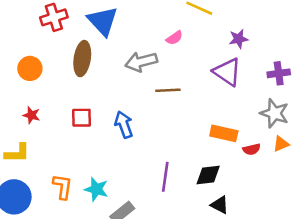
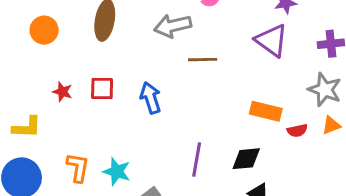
red star: (31, 115) -> (62, 92), moved

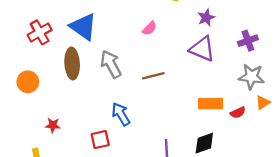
gray arrow: (173, 26) -> (111, 64), moved, turned 88
red square: (102, 88) -> (100, 140), moved

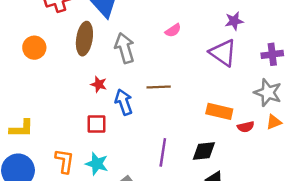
pink semicircle: (150, 28) -> (173, 30), moved
brown line: (153, 76) -> (159, 87), moved
red star: (53, 125) -> (99, 84), moved

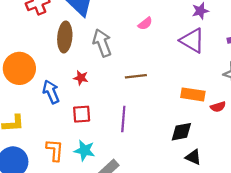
orange circle: (34, 48) -> (19, 68), moved, size x1.5
blue arrow: (124, 102) -> (51, 92), moved
purple line: (163, 152) -> (123, 119), moved

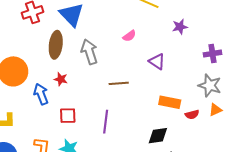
purple triangle: (192, 41) -> (157, 61), moved, size x0.7
red star: (81, 78) -> (61, 79), moved

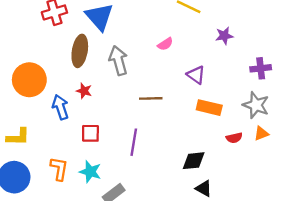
orange rectangle: (170, 102) -> (209, 108), moved

